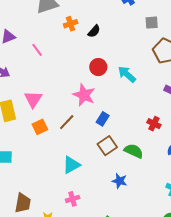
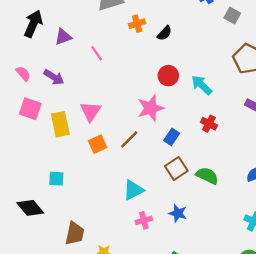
gray square: (152, 23) -> (232, 16), moved, turned 32
pink star: (84, 95) -> (151, 108), turned 30
red cross: (154, 124) -> (209, 124), moved
blue star: (119, 181) -> (178, 213), moved
pink cross: (73, 199) -> (144, 220), moved

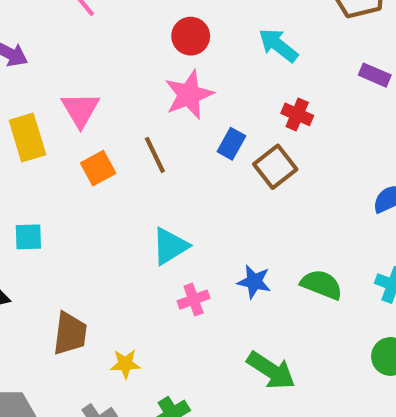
red circle: (168, 76) -> (191, 36), moved
brown line: (129, 139) -> (155, 155), turned -66
brown square: (176, 169) -> (275, 167), moved
green semicircle: (207, 176) -> (322, 285), moved

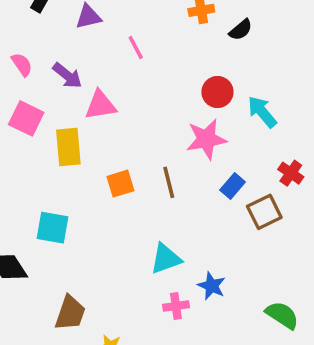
cyan arrow: (278, 45) -> (262, 112), moved
pink triangle: (80, 110) -> (100, 105), moved, turned 40
cyan square: (28, 237) -> (53, 228), size x1.4
blue star: (254, 282) -> (212, 286), moved

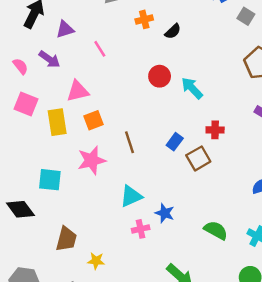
purple arrow: (67, 76) -> (49, 59), moved
pink star: (206, 139) -> (92, 160), moved
red cross: (291, 173) -> (215, 130), turned -30
orange square: (120, 184) -> (94, 120), moved

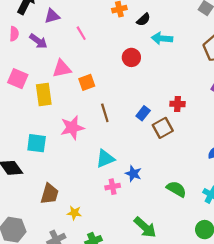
pink semicircle: (20, 66) -> (14, 34), moved, turned 40
cyan arrow: (192, 88) -> (162, 38), moved, turned -42
orange square: (94, 120) -> (87, 82), moved

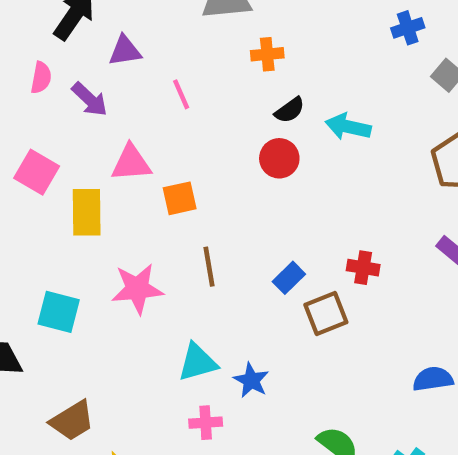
black semicircle: (143, 20) -> (290, 110), moved
blue star: (133, 174) -> (251, 380), moved
brown trapezoid: (49, 194) -> (72, 421), turned 35

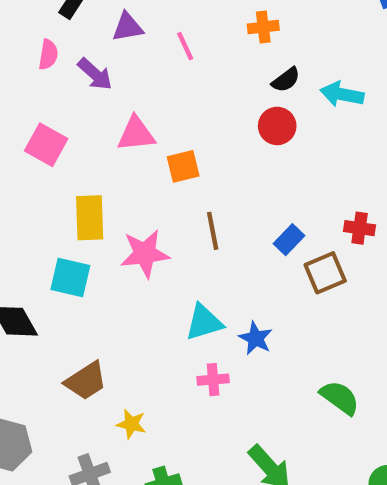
pink line: (181, 94) -> (185, 46), moved
yellow rectangle: (87, 212) -> (90, 218), moved

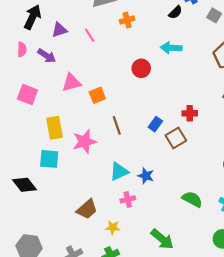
black semicircle: (286, 80) -> (175, 12), moved
brown trapezoid: (86, 381) -> (87, 209), moved
yellow star: (131, 424) -> (113, 227), moved

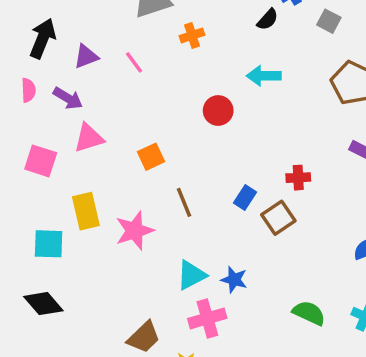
pink triangle: (71, 83) -> (89, 138), moved
cyan square: (49, 159) -> (49, 244), moved
pink cross: (128, 199) -> (207, 318), size x1.5

